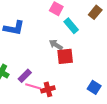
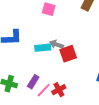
cyan rectangle: (71, 26) -> (43, 48), moved, turned -42
pink line: (33, 86) -> (44, 90), turned -49

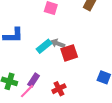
cyan rectangle: (43, 48) -> (44, 46), turned -35
pink line: (44, 90) -> (27, 91), moved

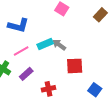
red square: (69, 53) -> (75, 66), moved
pink line: (27, 91) -> (21, 51), moved

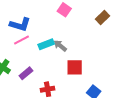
pink line: (21, 51) -> (21, 40), moved

